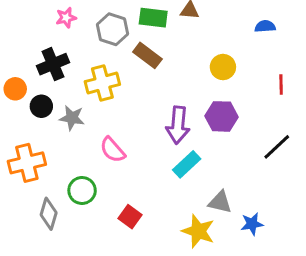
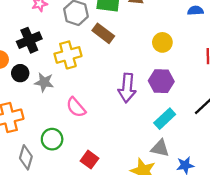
cyan rectangle: (187, 164) -> (165, 119), moved

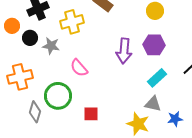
green circle: (52, 139) -> (58, 96), size x1.4
red square: (90, 160) -> (91, 114), turned -35

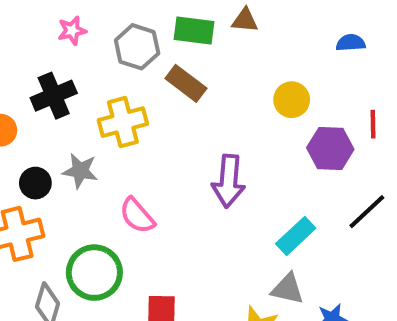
black circle: (30, 38) -> (35, 183), moved
purple hexagon: (154, 45) -> (330, 148), moved

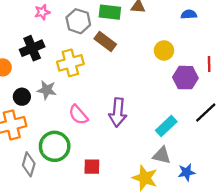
blue semicircle: (351, 43) -> (189, 14), moved
purple arrow: (229, 181) -> (118, 112), moved

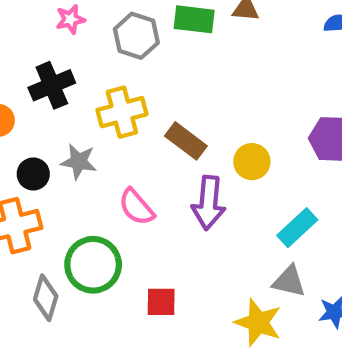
brown rectangle: (105, 41) -> (186, 141), moved
yellow circle: (164, 50) -> (252, 162), moved

